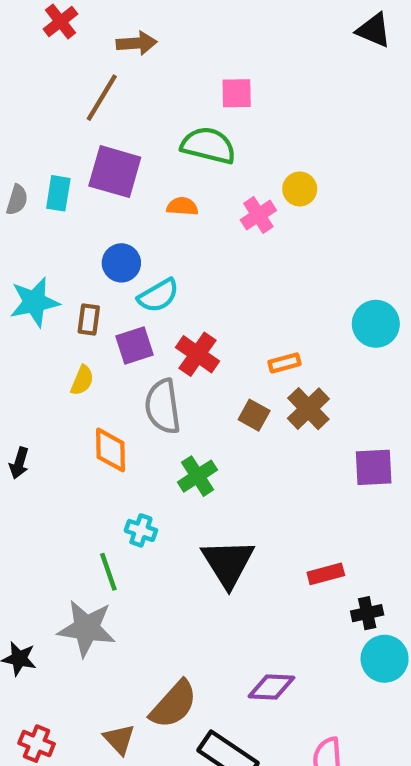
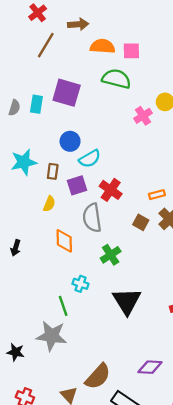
brown line: (102, 98) -> (46, 45), moved
orange semicircle: (182, 206) -> (102, 46), moved, size x1.5

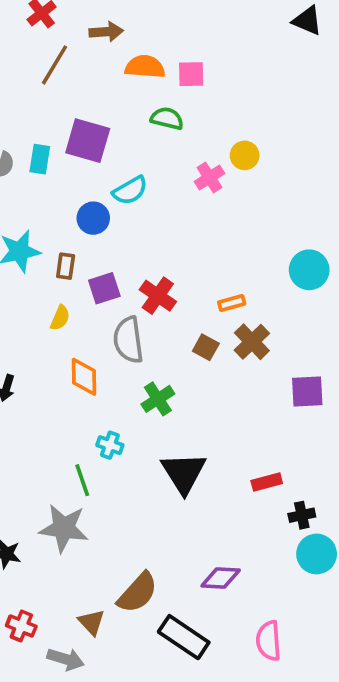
green semicircle: (116, 79) -> (167, 118), size x0.7
cyan semicircle: (90, 159) -> (130, 190), moved

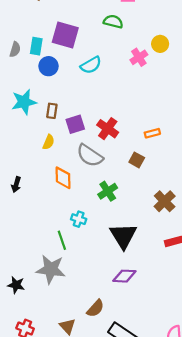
blue circle: (93, 218) -> (49, 66), moved
gray semicircle: (128, 340) -> (90, 155), turned -48
brown cross: (252, 342) -> (165, 201), moved
purple diamond: (221, 578) -> (124, 276), moved
brown semicircle: (138, 593) -> (95, 308), size x0.7

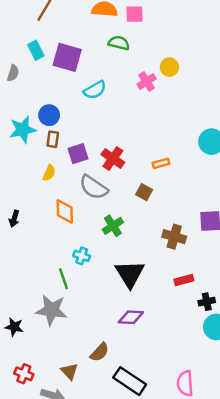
cyan rectangle: (36, 46) -> (36, 50), moved, turned -36
blue circle: (49, 66) -> (49, 115), moved
brown cross: (165, 201) -> (174, 237), turned -30

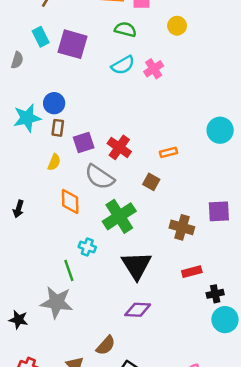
yellow circle: (169, 67) -> (177, 26), moved
cyan semicircle: (95, 90) -> (123, 65), moved
green cross: (113, 226) -> (119, 216), size x1.5

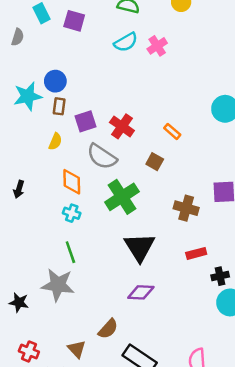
purple square: (73, 44) -> (74, 21), size x0.7
orange rectangle: (168, 152) -> (172, 131), turned 56
cyan cross: (87, 247) -> (72, 213), moved

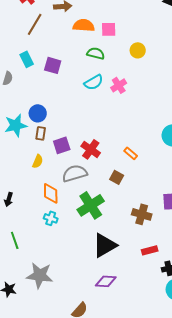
gray semicircle: (102, 157) -> (75, 173), turned 130
black triangle: (140, 247) -> (105, 245), turned 32
green line: (70, 252) -> (15, 240), moved

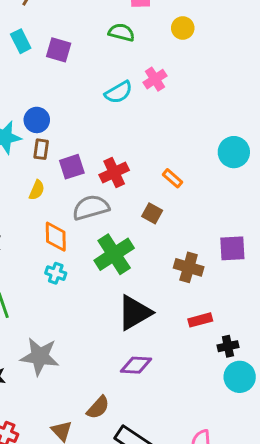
cyan semicircle: (94, 82) -> (118, 92), moved
red cross: (91, 149) -> (114, 173), turned 30

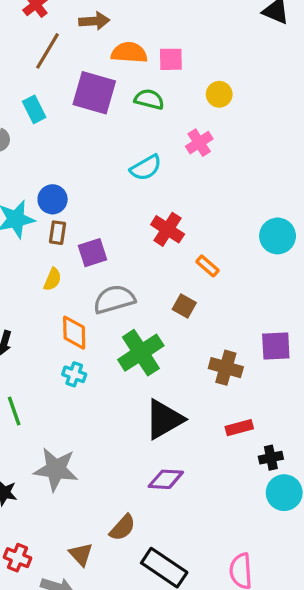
purple square: (59, 50) -> (94, 93), moved, size x1.5
pink cross: (155, 79) -> (199, 143), moved
red cross: (114, 173) -> (168, 229), moved, turned -32

